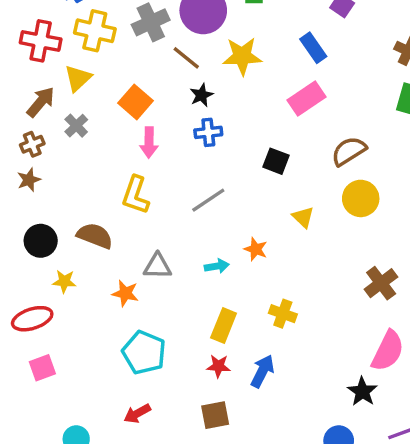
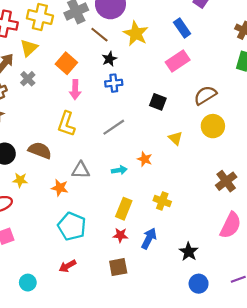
yellow star: (242, 56) -> (136, 34), turned 30
black star: (362, 391) -> (189, 252), moved

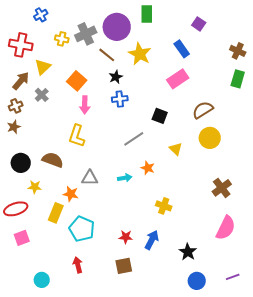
yellow cross: (40, 17) -> (62, 39), moved, size x0.6
gray line: (114, 127) -> (134, 139), moved
yellow rectangle: (124, 209) -> (56, 213), moved
red arrow: (67, 266) -> (78, 265), turned 105

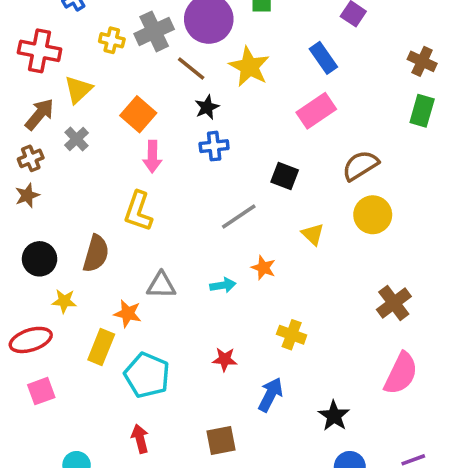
brown semicircle: (53, 160) -> (96, 254), turned 85
red star: (126, 237) -> (225, 359), moved

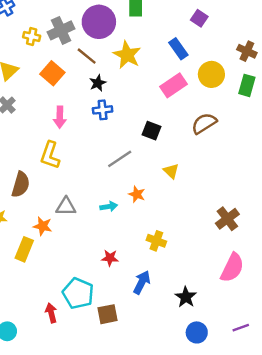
orange square: (138, 114) -> (52, 73), moved
yellow circle: (373, 215) -> (211, 74), moved
cyan pentagon: (147, 375) -> (78, 293), moved

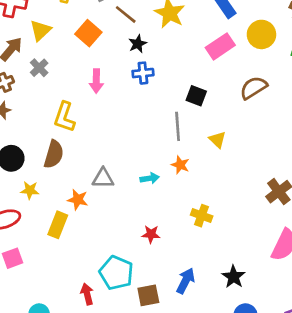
yellow L-shape: (50, 155) -> (64, 117), moved
gray line: (120, 159) -> (178, 126), moved, turned -60
blue arrow: (142, 282) -> (186, 281), moved

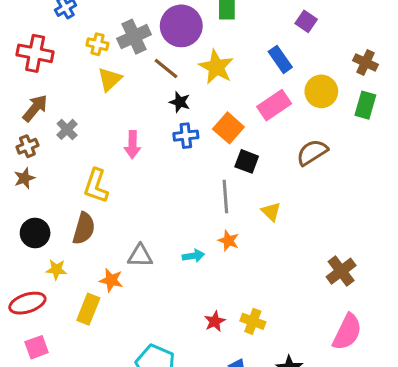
yellow triangle: (40, 30) -> (110, 79), moved
orange square: (88, 33) -> (228, 128), moved
black star: (138, 44) -> (180, 102), turned -30
yellow cross: (202, 216) -> (253, 321), moved
red star: (151, 234) -> (215, 321), moved, turned -30

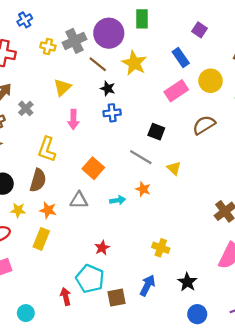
yellow triangle: (110, 79) -> (62, 87), moved
orange square: (228, 128) -> (93, 168), moved
gray line: (225, 196) -> (141, 157), turned -55
orange star: (111, 280) -> (48, 210), moved
red star: (215, 321) -> (102, 248), moved

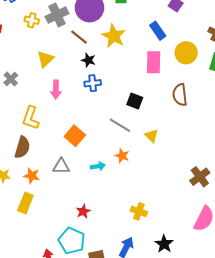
pink rectangle: (176, 91) -> (154, 62), turned -55
brown semicircle: (204, 125) -> (180, 95), turned -65

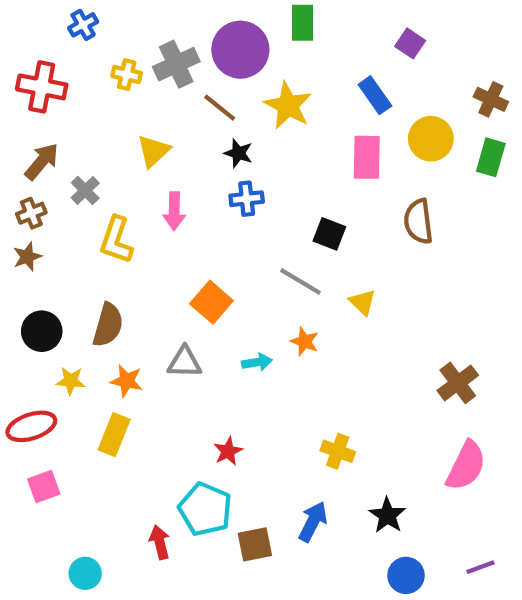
yellow L-shape: (31, 118) -> (116, 240), moved

